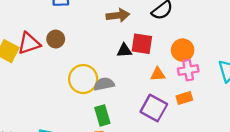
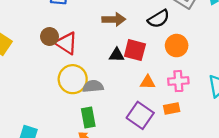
red triangle: (29, 43) -> (66, 43), moved, turned 45
orange circle: (183, 50) -> (177, 46), moved

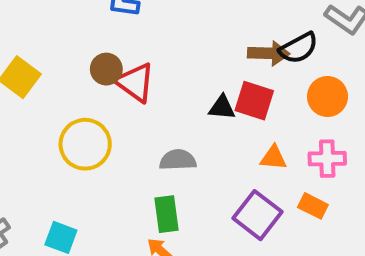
brown arrow: (114, 19) -> (269, 53), moved
yellow circle: (73, 79) -> (85, 144), moved
orange rectangle: (172, 108) -> (313, 206), turned 35

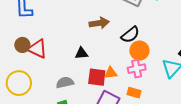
black semicircle: (298, 48) -> (130, 35), moved
orange circle: (327, 97) -> (139, 51), moved
red square: (254, 101) -> (97, 77), moved

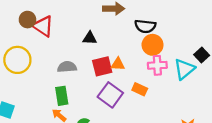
black semicircle: (130, 35) -> (145, 26), turned 36
pink cross: (137, 69) -> (157, 65), moved
red square: (97, 77) -> (102, 66), turned -30

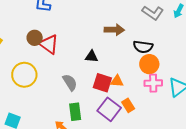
red square: (102, 66) -> (102, 83), turned 30
gray semicircle: (67, 67) -> (70, 82), turned 60
orange rectangle: (140, 89) -> (128, 105), moved, turned 32
green rectangle: (62, 96) -> (75, 112), moved

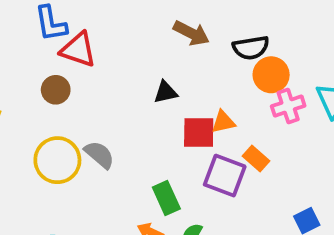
brown arrow: (114, 30) -> (191, 33), turned 42
red triangle: (49, 44) -> (78, 50), moved
gray semicircle: (70, 82) -> (99, 155), moved

